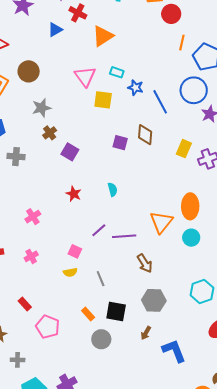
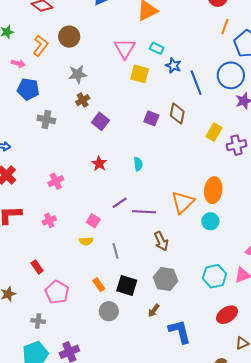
gray cross: (18, 360) -> (38, 321), moved

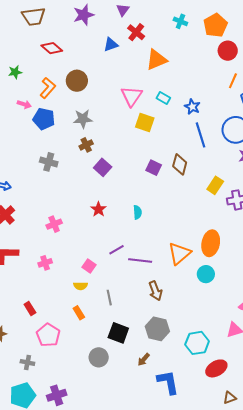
blue star: (173, 66) -> (192, 107), moved
blue pentagon: (28, 89) -> (44, 119), moved
cyan hexagon: (215, 276) -> (197, 343), moved
orange rectangle: (99, 285) -> (79, 313), moved

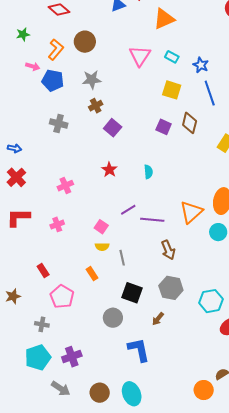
yellow square: (145, 122) -> (172, 90), moved
yellow semicircle: (80, 286) -> (102, 247), moved
blue L-shape: (168, 382) -> (139, 350), moved

